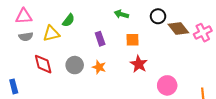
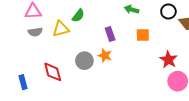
red diamond: (43, 64) -> (53, 72), moved
red star: (139, 64) -> (168, 60), moved
orange star: (99, 67) -> (105, 56), moved

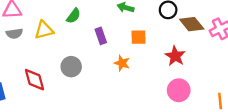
green semicircle: (78, 16) -> (74, 16), moved
orange star: (105, 56) -> (122, 63), moved
red star: (168, 60) -> (175, 56), moved

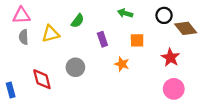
gray semicircle: (14, 34) -> (24, 37), turned 96

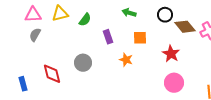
yellow triangle: (51, 34) -> (60, 14), moved
gray semicircle: (24, 37) -> (35, 35), turned 32

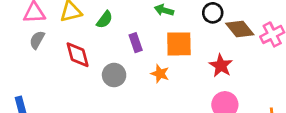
orange square: (140, 38) -> (179, 44), size x1.5
gray circle: (83, 63) -> (114, 75), moved
red diamond: (52, 74) -> (78, 55), moved

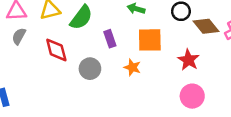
green semicircle: (105, 20) -> (81, 18), size x1.5

